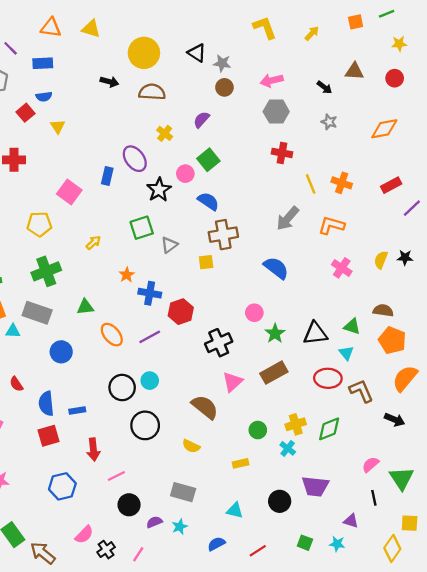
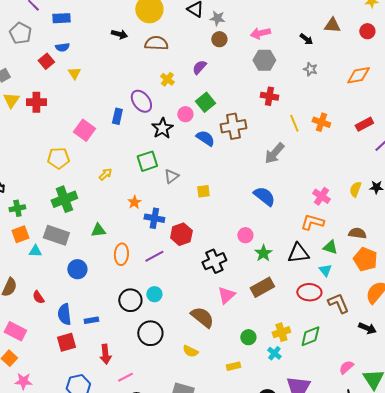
orange L-shape: (331, 225) -> (312, 222), moved
brown cross: (223, 235) -> (233, 126), moved
orange ellipse: (112, 335) -> (121, 254), turned 45

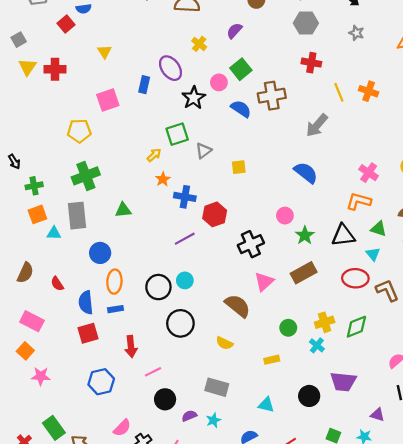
yellow triangle: (74, 73) -> (105, 52), moved
pink square: (84, 130) -> (108, 100), turned 35
yellow arrow: (105, 174) -> (154, 155), moved
gray rectangle: (56, 235) -> (77, 216), turned 65
orange ellipse: (121, 254) -> (114, 282), moved

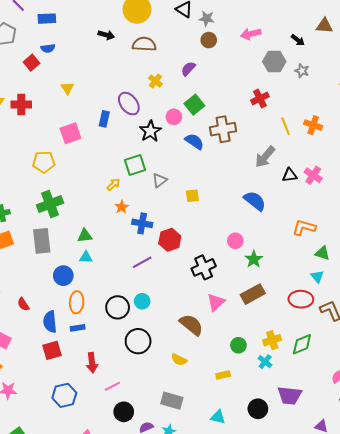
gray hexagon: (306, 23) -> (274, 62), moved
red cross: (311, 63) -> (260, 98), turned -36
pink cross: (369, 173) -> (313, 175), moved
cyan triangle: (54, 233) -> (86, 257), moved
black triangle: (343, 235) -> (290, 175), moved, size x0.7

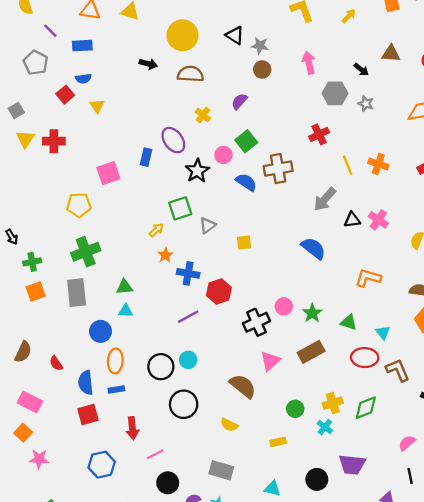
pink arrow: (251, 34) -> (309, 63), turned 90
yellow triangle: (67, 88) -> (97, 106), moved
pink circle: (235, 241) -> (284, 306), moved
green triangle: (322, 253) -> (349, 322), moved

